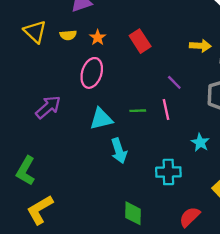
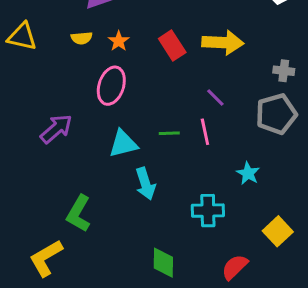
yellow triangle: (35, 32) -> (22, 37), moved, turned -30
yellow arrow: (200, 46) -> (223, 43), moved, size x1.5
green L-shape: (26, 171) -> (79, 214), moved

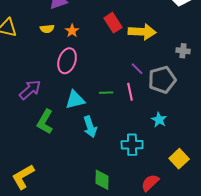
red rectangle: (172, 46) -> (113, 23), moved
gray pentagon: (276, 114) -> (162, 80), moved
green L-shape: (79, 214) -> (45, 122), moved

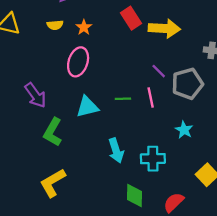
purple arrow: (30, 90) -> (35, 95), turned 95
cyan arrow: (90, 127) -> (116, 151), moved
yellow L-shape: (23, 177) -> (53, 183), moved
green diamond: (102, 180) -> (134, 195), moved

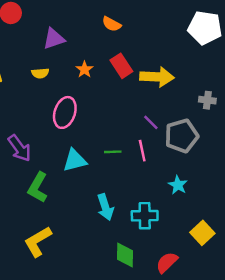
orange star: (84, 27) -> (84, 69), moved

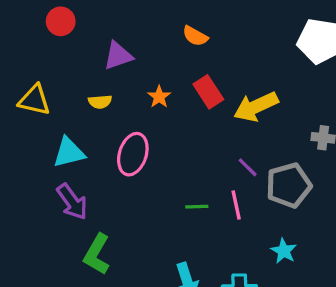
yellow arrow: (157, 77) -> (256, 107), turned 152
cyan triangle: (75, 160) -> (69, 153), moved

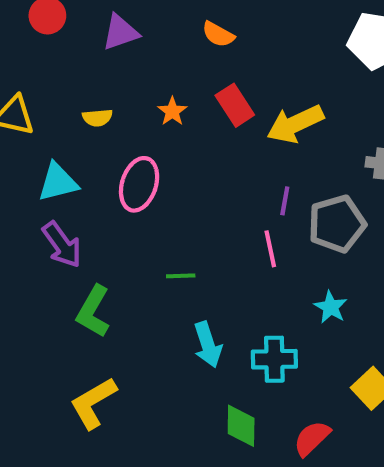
purple triangle: (118, 56) -> (120, 32), moved
purple line: (248, 167) -> (285, 201), turned 55
green line: (197, 207) -> (181, 276), moved

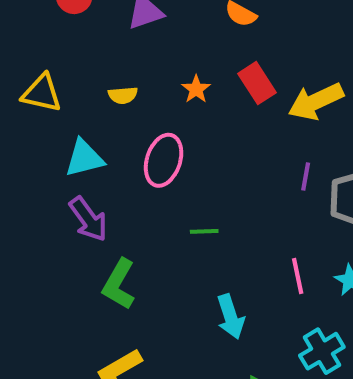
pink line: (270, 249) -> (298, 276), moved
green line: (181, 276) -> (204, 231), moved
cyan cross: (274, 359) -> (322, 351), moved, turned -30

